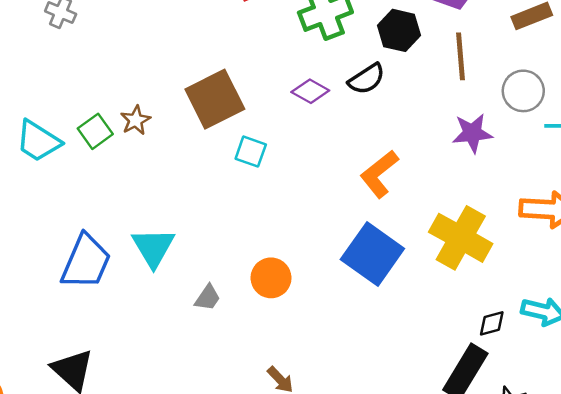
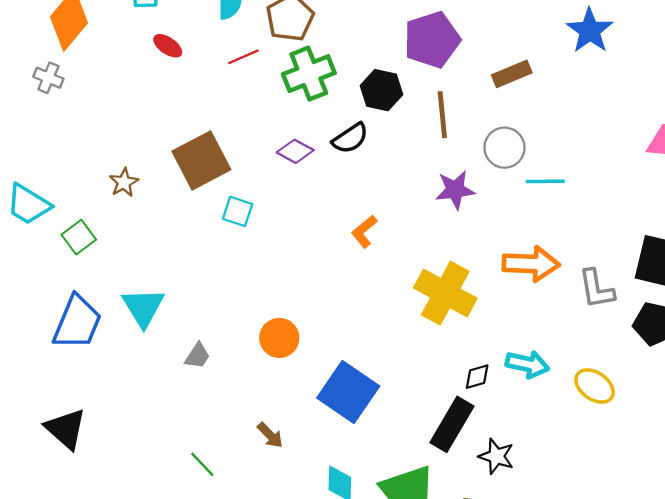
green square: (95, 131) -> (79, 237), moved
orange L-shape: (379, 174) -> (364, 231), size x0.7
blue square: (372, 254) -> (348, 392), moved
orange circle: (271, 278) -> (279, 338), moved

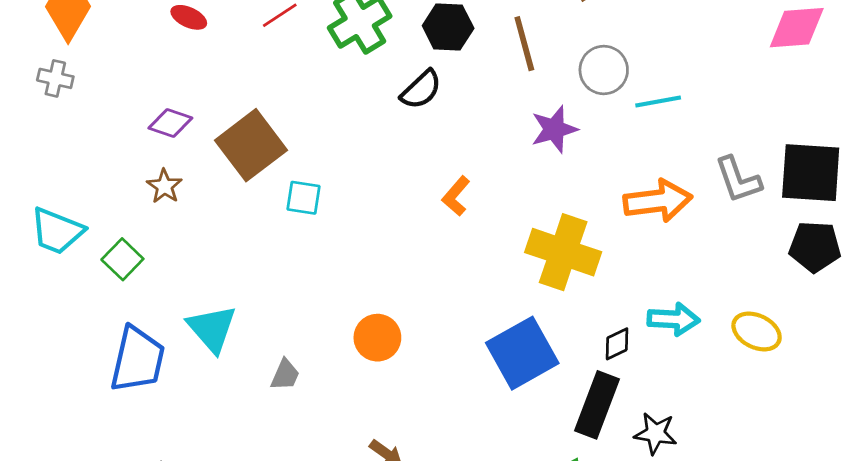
purple diamond: (295, 151) -> (170, 123), moved
gray L-shape: (596, 289) -> (738, 180), moved
blue square: (348, 392) -> (522, 353), moved, turned 36

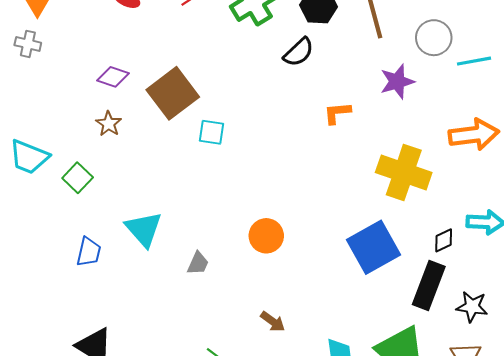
orange L-shape: (456, 196) -> (337, 113), moved, turned 44
blue trapezoid: (137, 359) -> (89, 252), size x0.6

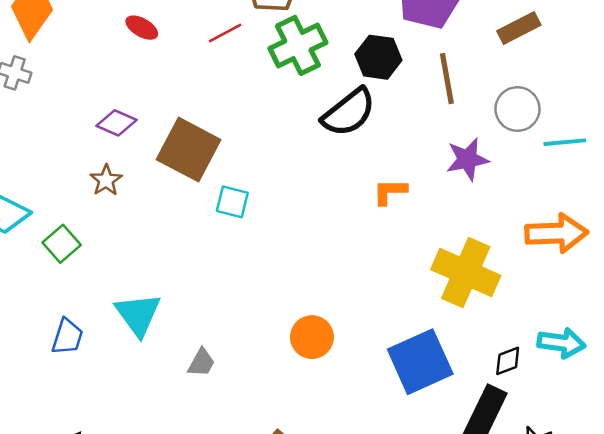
black semicircle: (299, 52) -> (349, 112), size x1.4
brown square: (173, 93) -> (189, 150), turned -30
orange circle: (266, 236) -> (312, 337), moved

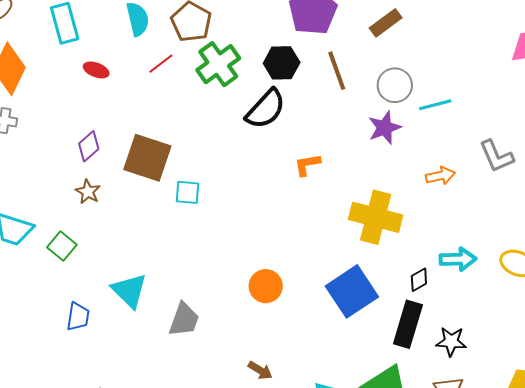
purple diamond: (117, 123) -> (89, 146), turned -56
purple star: (467, 159) -> (385, 128), moved
orange arrow: (556, 233) -> (440, 176), size x0.6
gray trapezoid: (201, 363) -> (184, 320), size x1.5

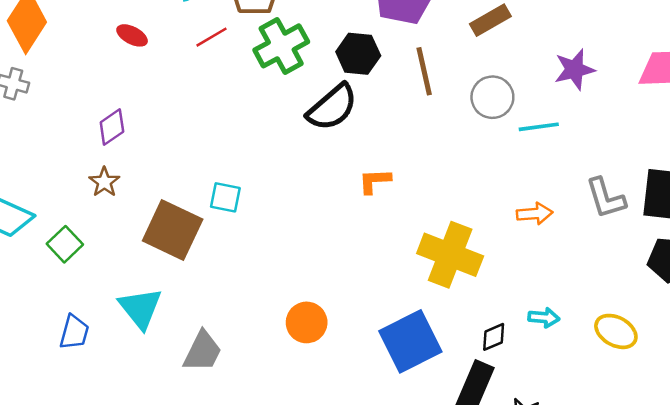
purple star: (385, 128) -> (575, 70), moved
brown square: (147, 158) -> (173, 230), moved
cyan arrow: (458, 259) -> (544, 318), size x0.7

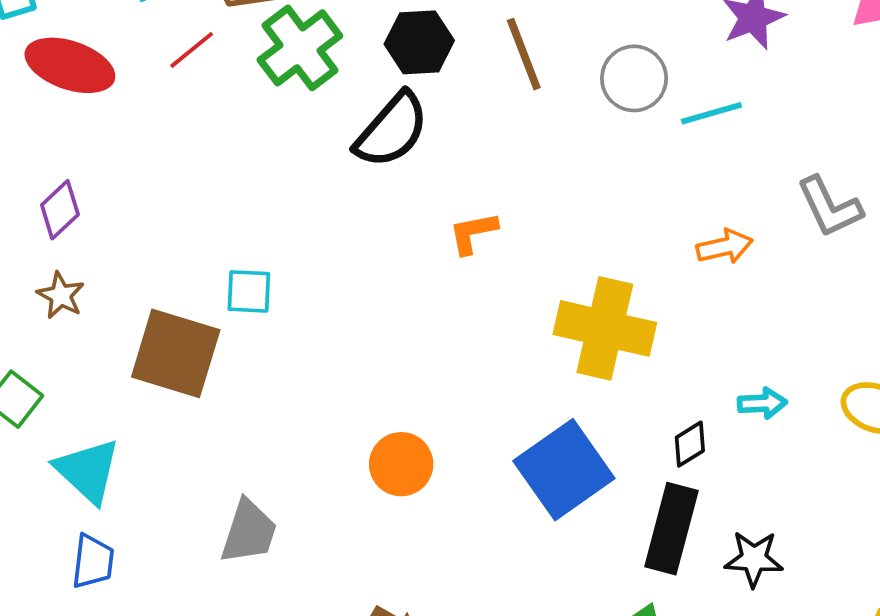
red ellipse: (132, 35) -> (70, 65), size x1.8
cyan triangle: (140, 308) -> (88, 471), moved
blue trapezoid: (74, 332) -> (93, 561), moved

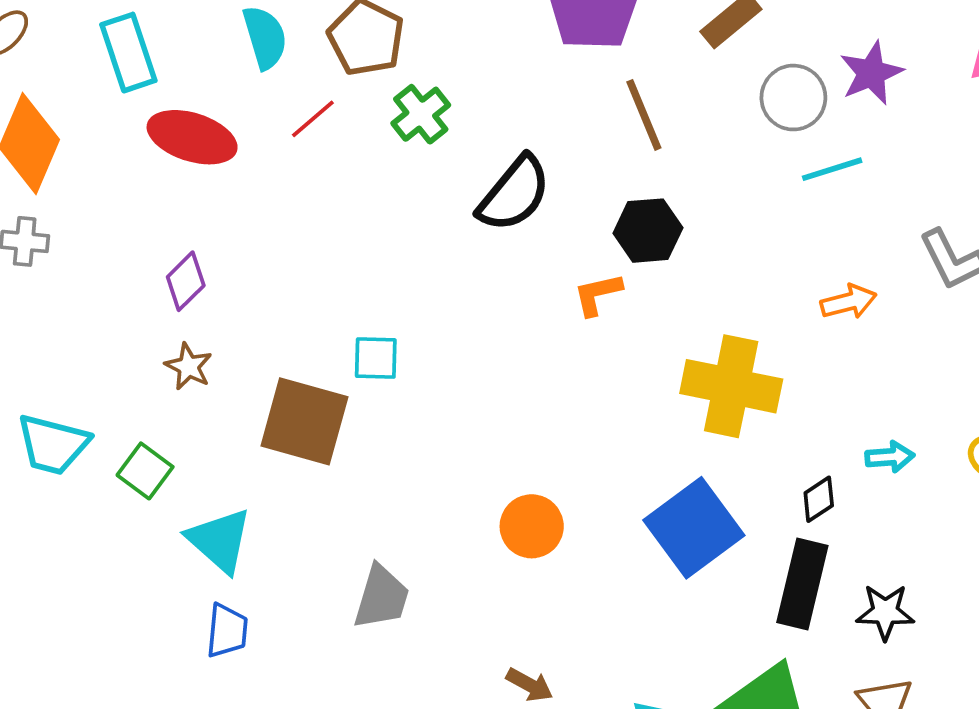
black hexagon: (419, 42) -> (648, 231), moved
green cross: (300, 48) -> (421, 114), size x0.7
gray circle: (634, 78) -> (793, 98), moved

